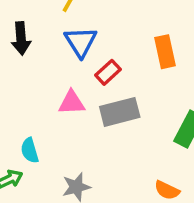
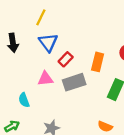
orange rectangle: (165, 52) -> (98, 62), moved, turned 30
cyan semicircle: (30, 150) -> (24, 100), moved

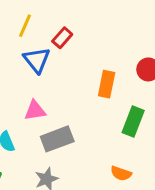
red rectangle: (66, 59) -> (62, 38), moved
gray rectangle: (74, 82) -> (57, 139), moved

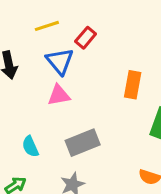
yellow line: (25, 26) -> (47, 26), turned 50
pink triangle: (35, 111) -> (59, 95), moved

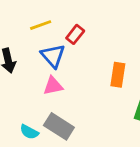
gray rectangle: (83, 143) -> (59, 126), moved, turned 56
cyan semicircle: (30, 147) -> (29, 132), turned -36

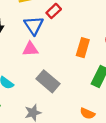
gray rectangle: (59, 126) -> (48, 81), moved

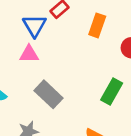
orange rectangle: (83, 48) -> (97, 25), moved

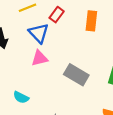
gray rectangle: (48, 94) -> (76, 75), moved

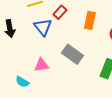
pink triangle: (40, 58) -> (41, 65), moved
gray rectangle: (76, 75) -> (73, 54), moved

